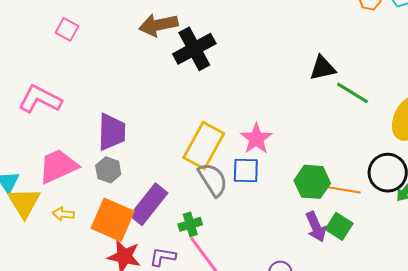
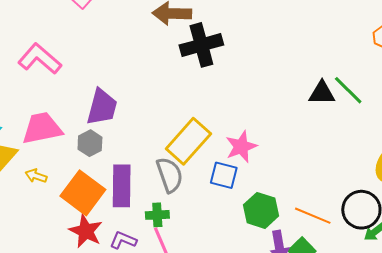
green line: (353, 93) -> (348, 90), moved
gray semicircle: (213, 180) -> (170, 175), moved
green hexagon: (312, 182) -> (261, 210), moved
purple rectangle: (149, 204) -> (122, 186), turned -51

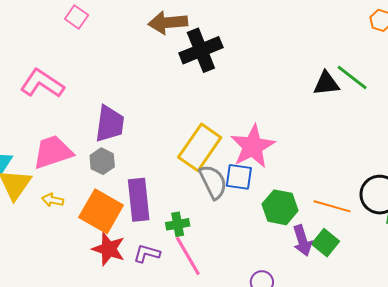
pink star: (241, 147) -> (253, 146), size x1.4
gray semicircle: (170, 175) -> (213, 182), moved

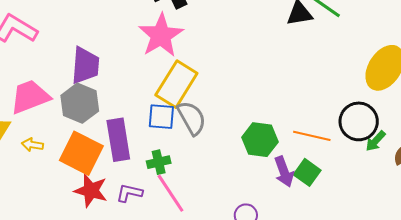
pink star: (253, 146) -> (161, 35), moved
gray hexagon: (102, 161) -> (80, 103), size x1.5
blue square: (239, 177) -> (161, 117), moved

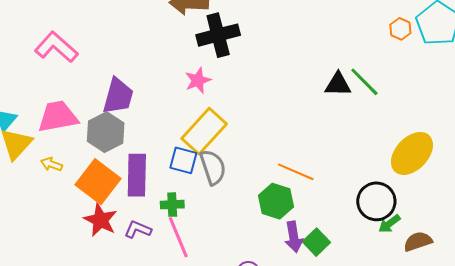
pink star: (161, 35) -> (198, 80), size x0.6
orange line: (312, 136) -> (296, 172), moved

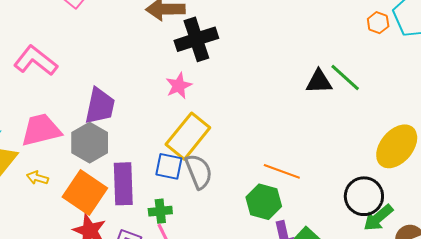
green arrow: (389, 224) -> (378, 218), size x1.4

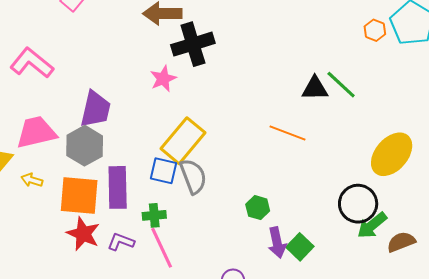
pink star: (179, 86) -> (163, 79), moved
orange line: (282, 171) -> (288, 133), moved
orange square: (85, 192) -> (79, 196), turned -30
green hexagon: (264, 202) -> (258, 208), size x0.7

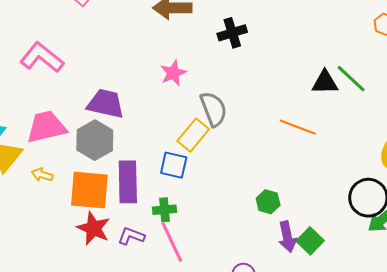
black cross: (193, 44) -> (232, 33), moved, size x0.7
purple trapezoid: (95, 109) -> (106, 104), turned -90
yellow rectangle: (183, 141) -> (193, 135), size x0.7
gray semicircle: (193, 176) -> (213, 109), moved

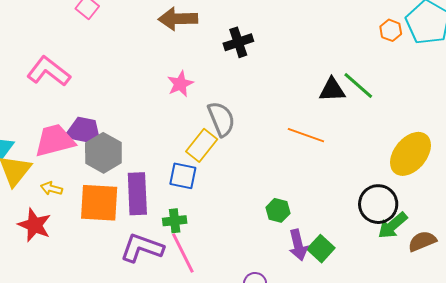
purple trapezoid: (106, 104) -> (84, 131), moved
red star: (94, 228) -> (34, 225), moved
purple L-shape: (131, 236) -> (142, 248), size x1.6

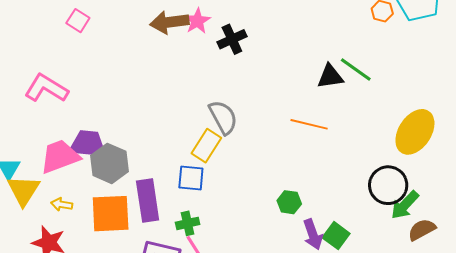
pink star: (180, 84) -> (197, 21), moved
brown semicircle: (422, 241) -> (422, 230), moved

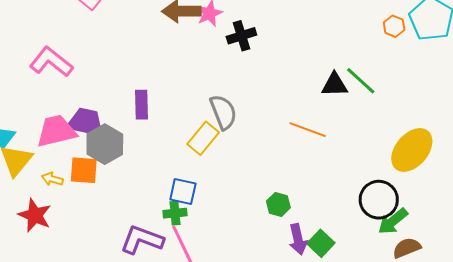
blue square: (191, 178) -> (183, 191), moved
purple rectangle: (148, 201) -> (142, 105), moved, size x0.7
orange square: (111, 214) -> (84, 170), moved, size x0.7

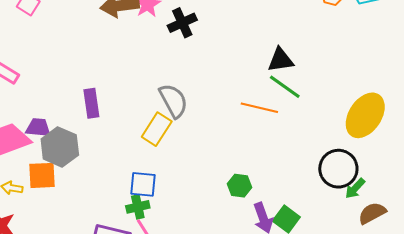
green line: (361, 81) -> (285, 87), moved
purple trapezoid: (86, 122) -> (38, 128), size x0.7
green arrow: (393, 221) -> (355, 188), size x0.7

